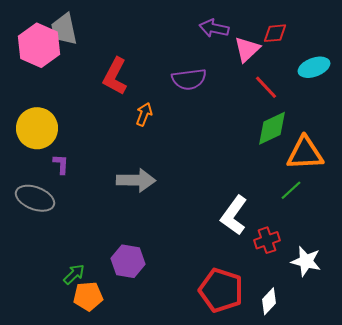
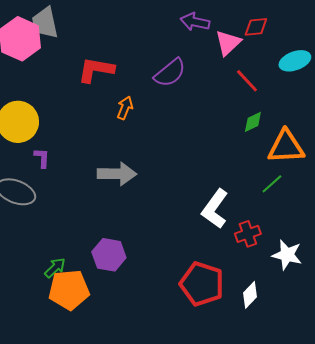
red L-shape: (115, 76) -> (96, 70), turned 72
purple semicircle: (189, 79) -> (170, 73), turned -32
green diamond: (272, 128) -> (253, 122), size x0.6
orange pentagon: (88, 296) -> (69, 290), size x1.4

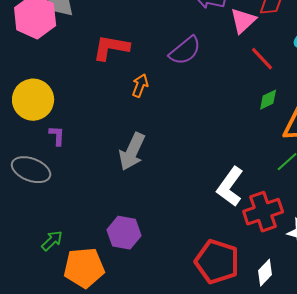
gray arrow: (117, 174) -> (132, 152), turned 114
red cross: (248, 234) -> (263, 212), size x1.5
green arrow: (55, 268) -> (52, 241), moved

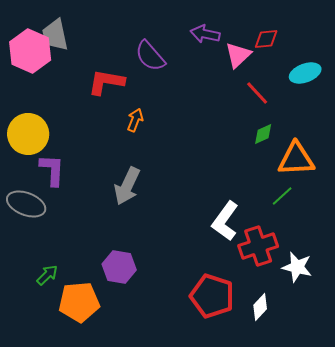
purple semicircle: (185, 51) -> (150, 56), moved, turned 88
purple L-shape: (57, 136) -> (52, 170), size x1.6

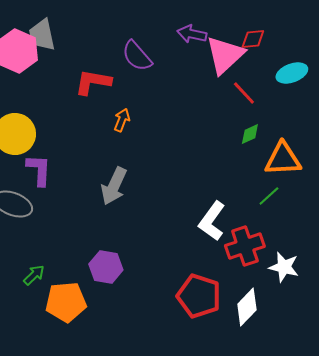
pink triangle: (238, 55) -> (225, 55), size x1.5
white diamond: (260, 307) -> (247, 307), size x1.4

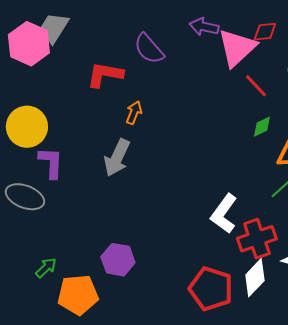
gray trapezoid: (42, 35) -> (54, 28), turned 44
gray arrow: (114, 186) -> (117, 158), moved
white diamond: (247, 307) -> (255, 278), moved

